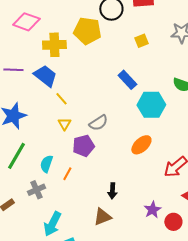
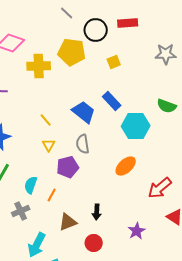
yellow square: (141, 41) -> (114, 62), moved
blue trapezoid: (45, 76) -> (84, 112), moved
gray semicircle: (98, 123) -> (83, 144), turned 114
brown triangle: (102, 217) -> (68, 222), moved
red circle: (173, 222) -> (94, 243), moved

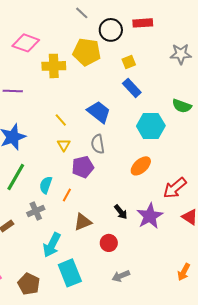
blue rectangle: (112, 101) -> (132, 88), moved
black arrow: (97, 212) -> (121, 212), moved, turned -42
purple star: (137, 231) -> (150, 216), moved, size x1.5

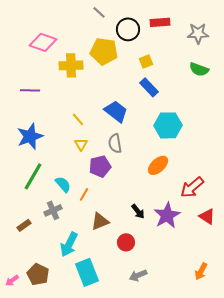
gray star: (181, 54) -> (198, 33), moved
green semicircle: (182, 106) -> (199, 69), moved
cyan semicircle: (46, 185) -> (63, 184), turned 120
brown pentagon: (29, 284) -> (38, 274), moved

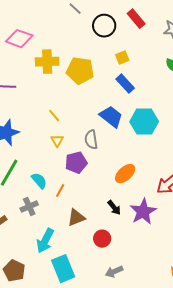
red rectangle: (160, 22) -> (136, 19), turned 54
yellow pentagon: (104, 51) -> (80, 71), moved
blue trapezoid: (116, 111) -> (111, 117), moved
orange ellipse: (158, 165) -> (125, 174), moved

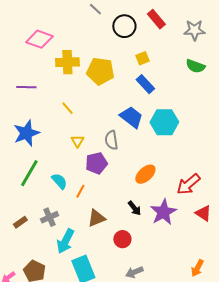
yellow line: (54, 116) -> (67, 108), moved
gray cross: (29, 207) -> (49, 217), moved

